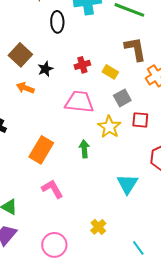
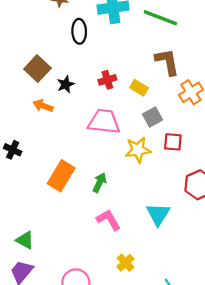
yellow star: (109, 127) -> (138, 150), turned 30
green arrow: (84, 149) -> (99, 183), moved, turned 30
pink L-shape: (52, 189) -> (109, 220), moved

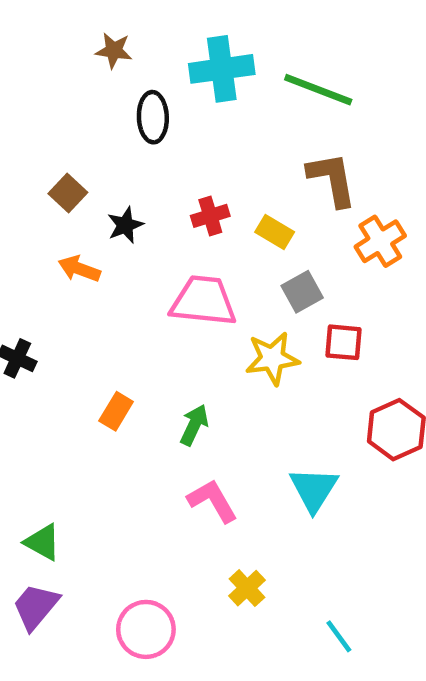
brown square: (37, 69) -> (68, 193), size x0.7
orange rectangle: (61, 176) -> (116, 411), size x0.6

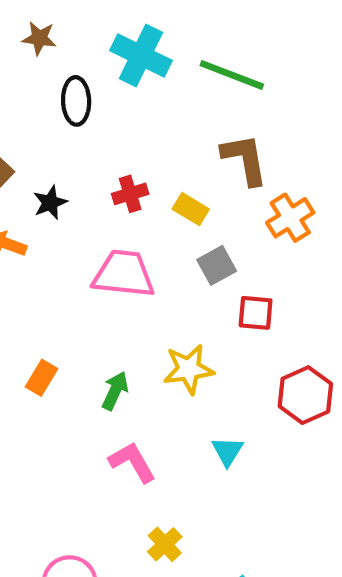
cyan cross: (222, 69) -> (141, 56), turned 34
yellow star: (272, 358) -> (189, 369), moved
cyan triangle: (314, 489) -> (227, 451), size x0.7

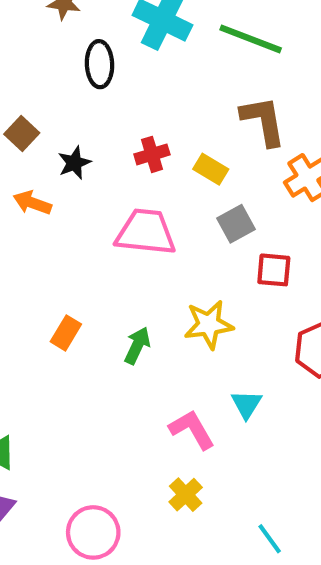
pink L-shape: (132, 462) -> (192, 430), moved

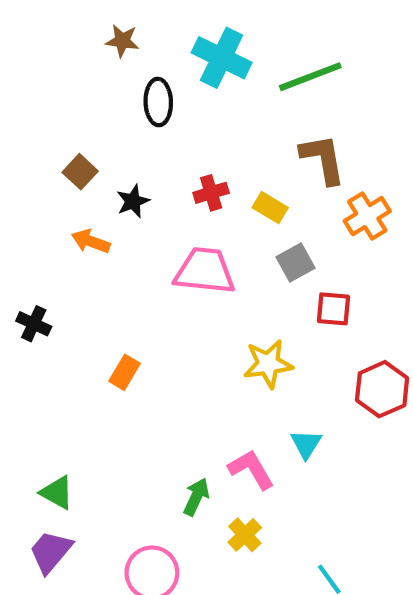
green line: (251, 39) -> (310, 77), turned -42
green arrow: (137, 346) -> (196, 497), moved

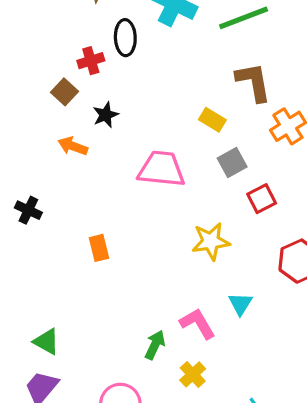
red cross: (211, 193) -> (91, 61), moved
red square: (333, 309) -> (262, 199), turned -32
orange rectangle: (124, 372) -> (99, 248), turned -45

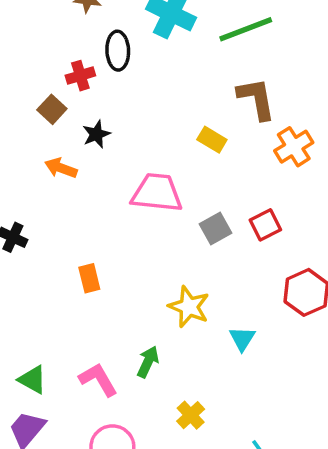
gray square: (232, 162) -> (216, 228), moved
yellow star: (211, 241) -> (189, 307), moved, turned 30
pink L-shape: (198, 324) -> (98, 380), moved
green arrow: (155, 345) -> (148, 362), moved

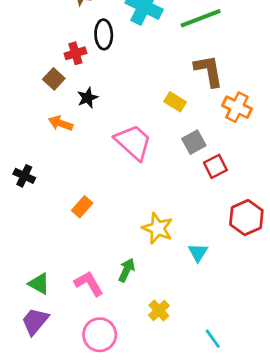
orange cross: (294, 147) -> (237, 107), turned -32
pink trapezoid: (157, 193) -> (133, 142), turned 36
gray square: (216, 228) -> (194, 142), moved
orange rectangle: (89, 278) -> (82, 207), turned 55

